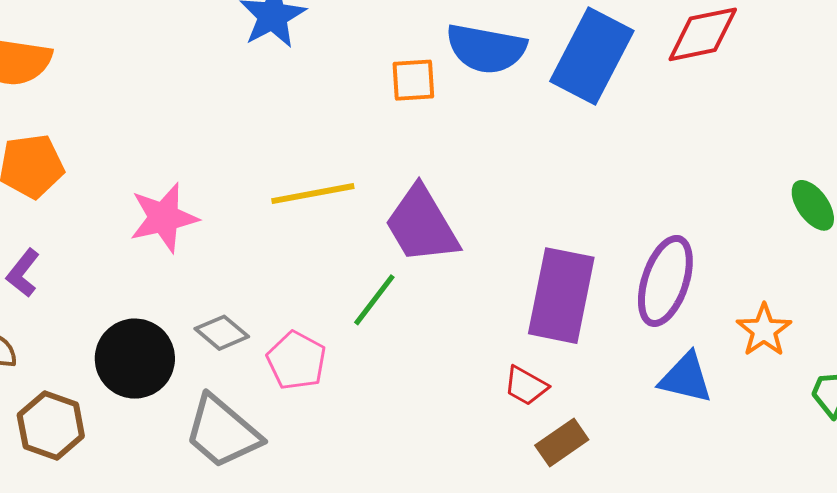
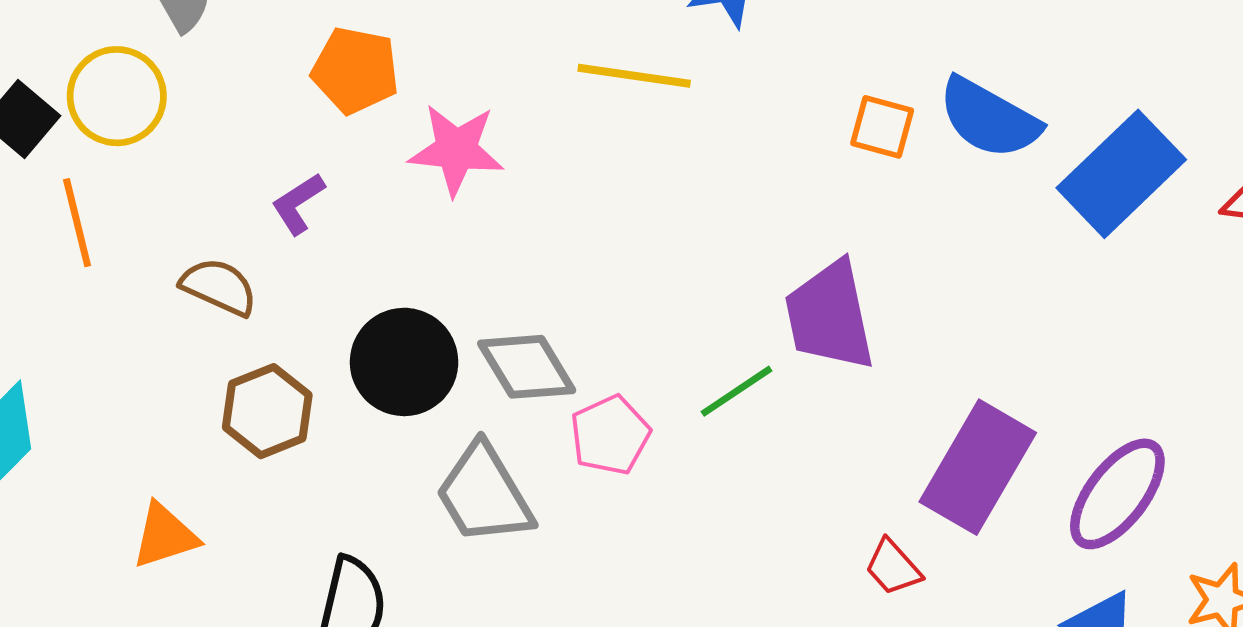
yellow line: (313, 194) -> (634, 76), moved
pink star: (164, 218) -> (456, 150), moved
gray diamond: (222, 333) -> (527, 367), size x1.4

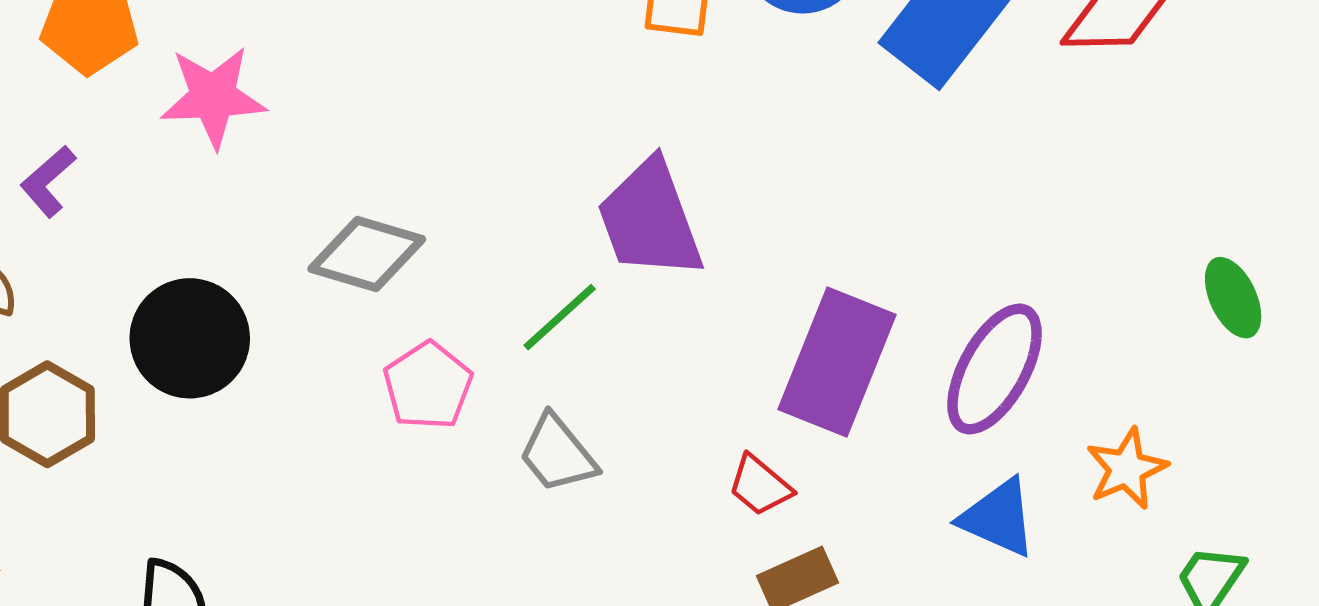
gray diamond: (527, 367) -> (367, 254), moved, turned -34
gray trapezoid: (484, 494) -> (558, 454), moved, size x0.7

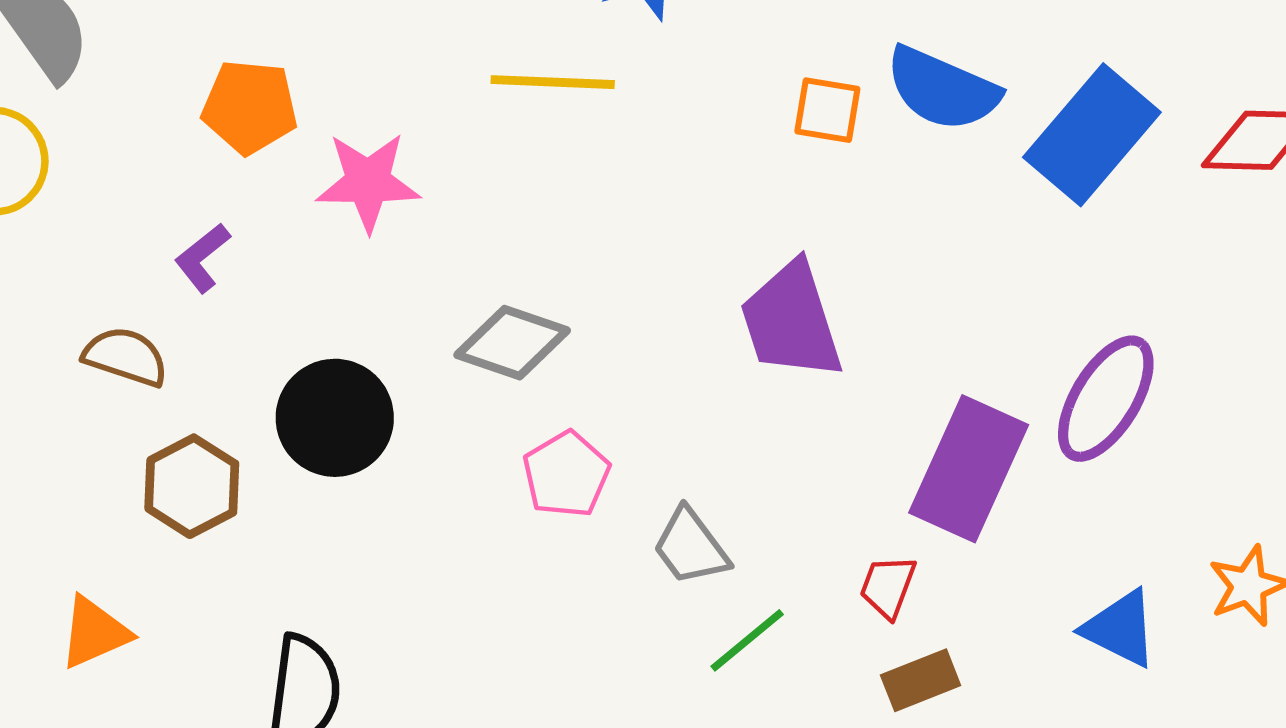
green line: (560, 317) -> (747, 640), moved
purple ellipse: (995, 369) -> (1106, 399), moved
red trapezoid: (760, 486) -> (888, 587), turned 68

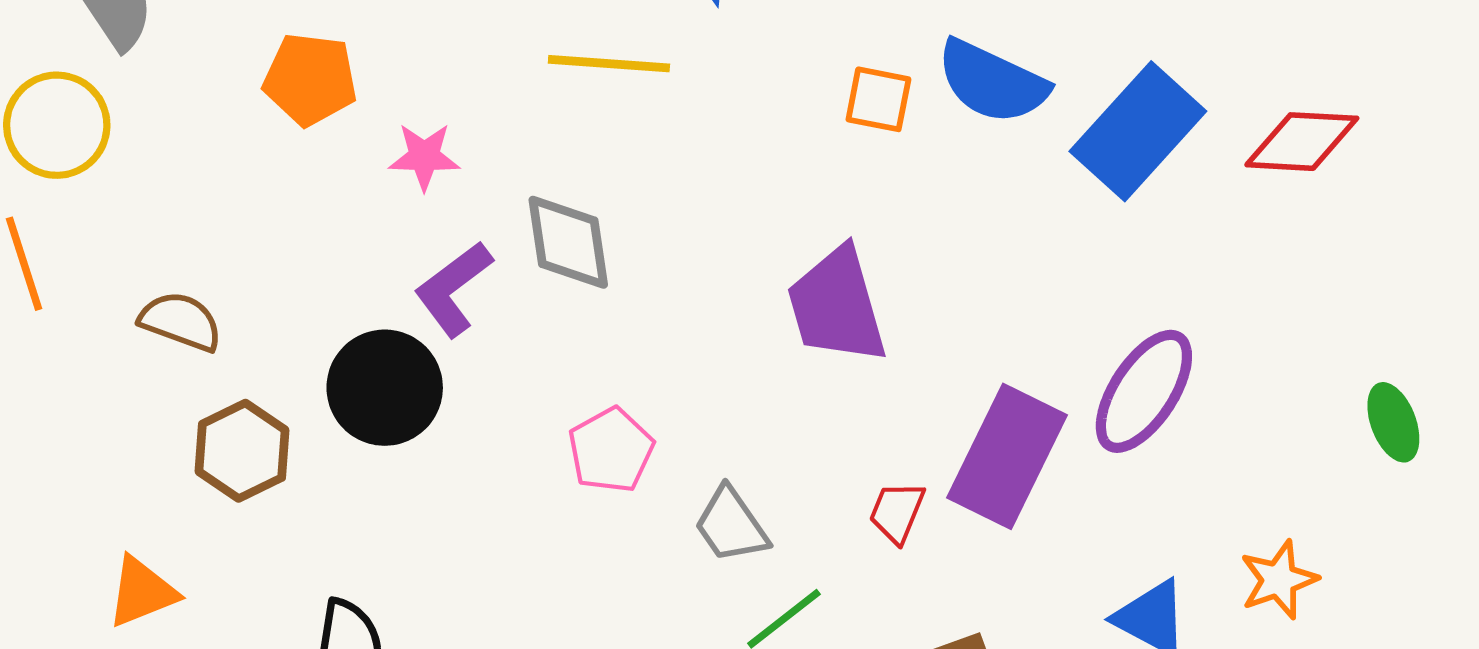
pink star: (368, 182) -> (424, 157), size x0.7
purple L-shape: (202, 258) -> (453, 289), moved, size x1.4
gray diamond: (512, 343) -> (568, 242), moved, turned 61
red trapezoid: (888, 587) -> (897, 512), moved

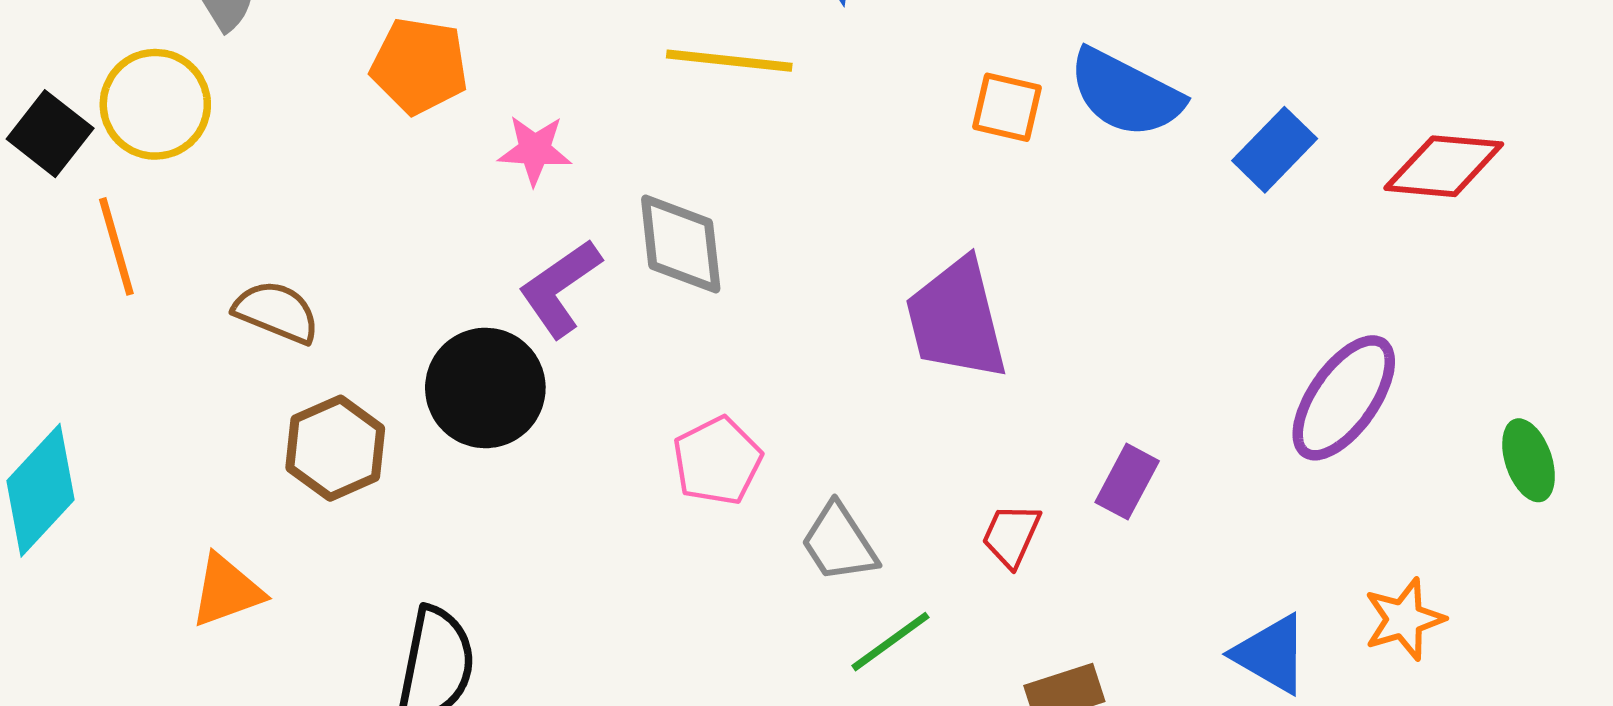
blue rectangle: (1138, 131) -> (1275, 150), size x0.6
purple ellipse: (1144, 391) -> (1344, 398), moved
purple rectangle: (1007, 456) -> (1127, 482), size x0.5

